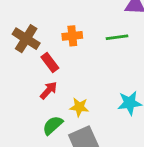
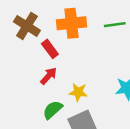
orange cross: (72, 36) -> (72, 23), size x1.5

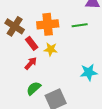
yellow star: (78, 92) -> (51, 49), moved

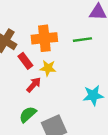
red arrow: (31, 63) -> (34, 85), moved

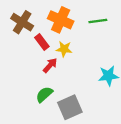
orange cross: (44, 38) -> (61, 20), turned 30

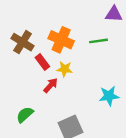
green semicircle: (44, 94) -> (25, 115), moved

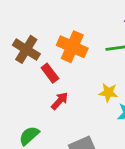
yellow star: (65, 69) -> (108, 93), moved

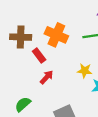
brown cross: (26, 49) -> (21, 37), turned -30

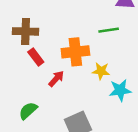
orange cross: (56, 35) -> (75, 52), moved, turned -30
red rectangle: (39, 55) -> (36, 57), moved

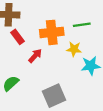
green line: (109, 30) -> (82, 25), moved

